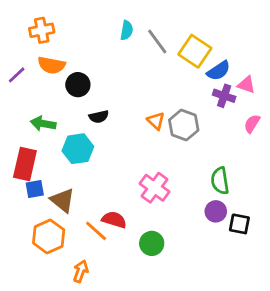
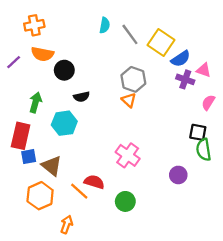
green arrow: (43, 124) -> (36, 102), turned 96
gray hexagon: (184, 125) -> (133, 79), moved
green semicircle: (220, 181) -> (204, 150), moved
black square: (239, 224) -> (198, 132), moved

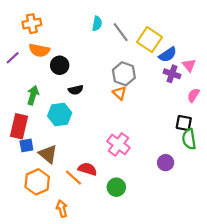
pink triangle: (204, 70) -> (189, 65), turned 32
orange arrow: (67, 224) -> (62, 209), turned -35

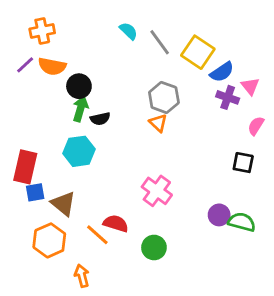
cyan semicircle: (97, 24) -> (129, 31), turned -56
purple line: (13, 58) -> (25, 65), moved
green arrow: (33, 95) -> (80, 109), moved
green semicircle: (189, 139) -> (242, 222), moved, turned 114

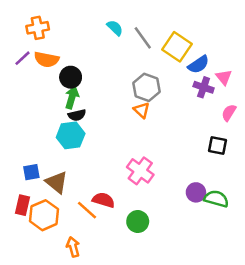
black semicircle: (100, 119) -> (77, 115), moved
red rectangle: (25, 167) -> (22, 205), moved, size x0.7

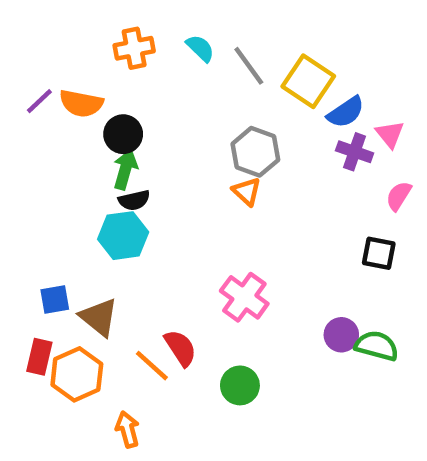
orange cross: (38, 28) -> (134, 48), moved
red semicircle: (104, 200) -> (180, 348), turned 40

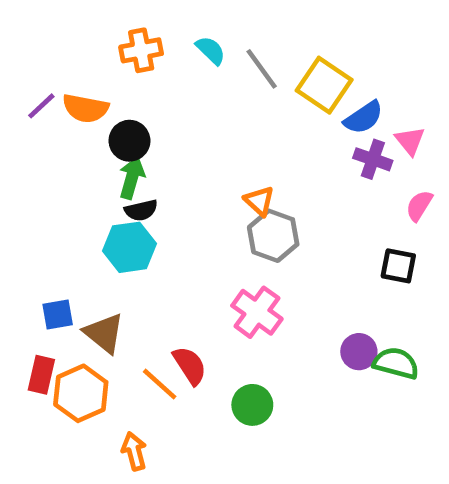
gray hexagon: (255, 152) -> (273, 236), moved

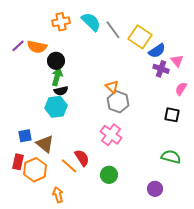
cyan semicircle: (211, 50) -> (91, 22), size x1.5
purple circle: (359, 352) -> (155, 189), moved

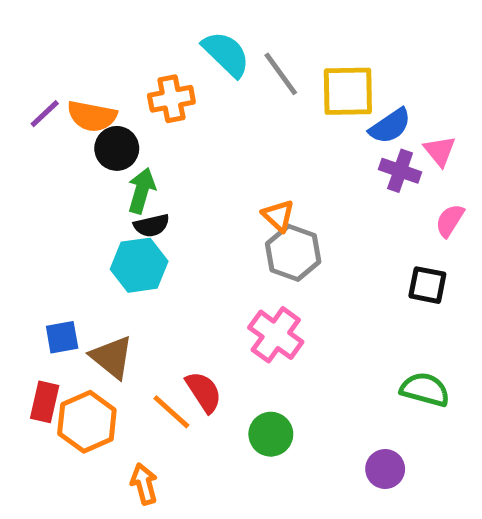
orange cross: (61, 22) -> (171, 99), moved
yellow square: (140, 37) -> (348, 91), turned -35
black circle: (56, 61) -> (117, 148), moved

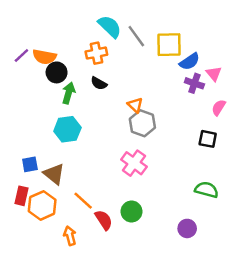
orange cross: (171, 99) -> (96, 53), moved
black semicircle: (152, 225) -> (99, 83), moved, turned 42
red semicircle: (204, 392) -> (104, 220), moved

